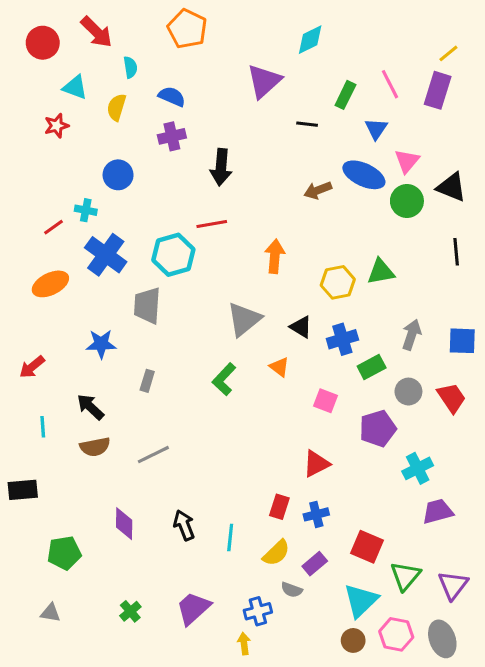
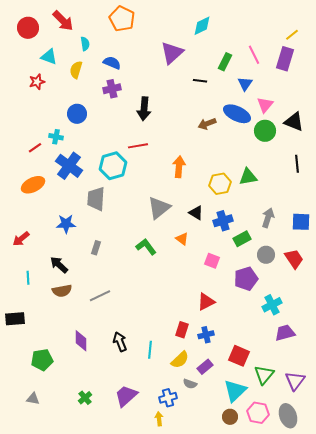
green L-shape: (224, 379) -> (146, 247), turned 100

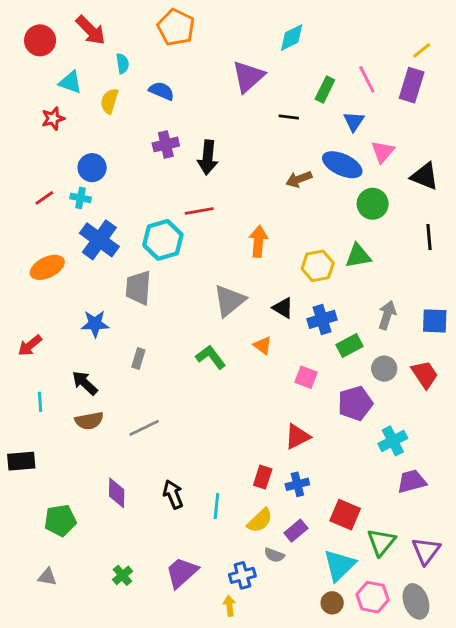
purple cross: (112, 89) -> (166, 144), moved
blue circle: (77, 114) -> (92, 168), moved
green circle: (265, 131) -> (373, 204), moved
red line: (35, 148) -> (44, 198), moved

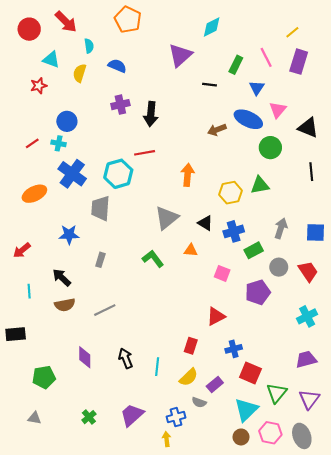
yellow line: (422, 50) -> (292, 32), moved
orange triangle: (263, 345) -> (191, 250), turned -32
cyan cross: (393, 441) -> (307, 316), moved
purple trapezoid: (412, 481) -> (306, 359), moved
blue cross: (297, 484) -> (234, 349), moved

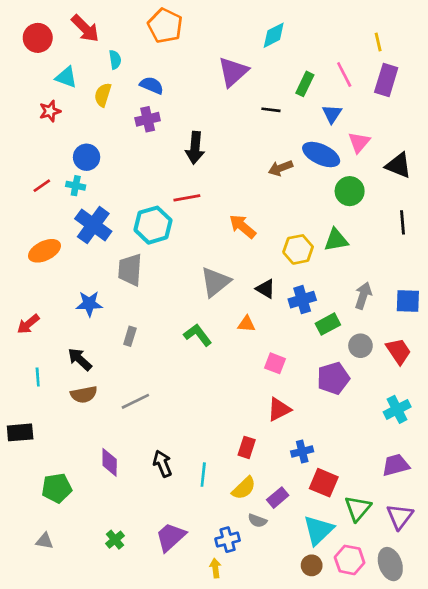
yellow line: (292, 32) -> (378, 42), turned -64
purple cross: (120, 105) -> (148, 119), moved
orange arrow: (188, 175) -> (242, 226), turned -55
pink square: (222, 273) -> (275, 363), moved

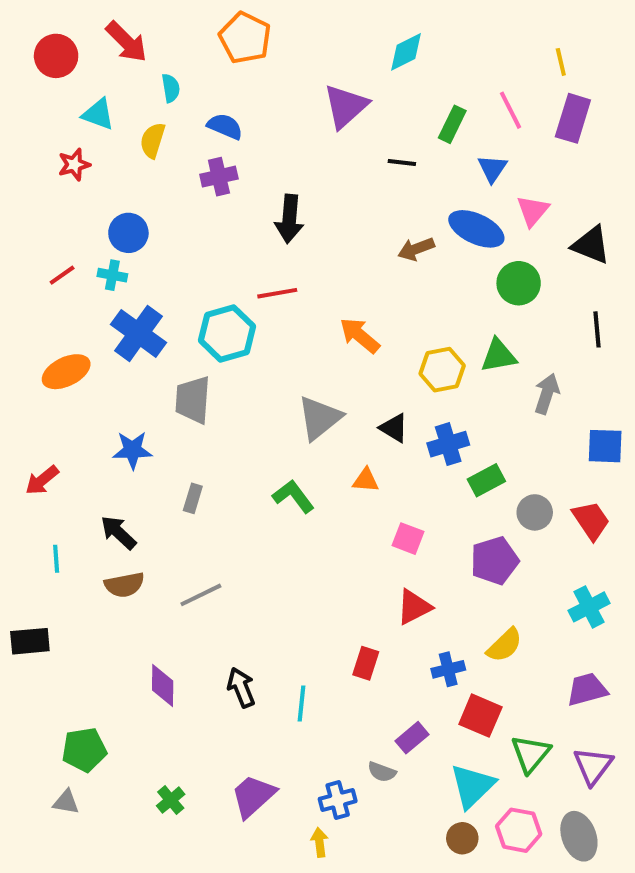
gray arrow: (363, 296) -> (547, 394), moved
green pentagon: (57, 488) -> (84, 750), moved
yellow semicircle: (244, 488) -> (505, 645), moved

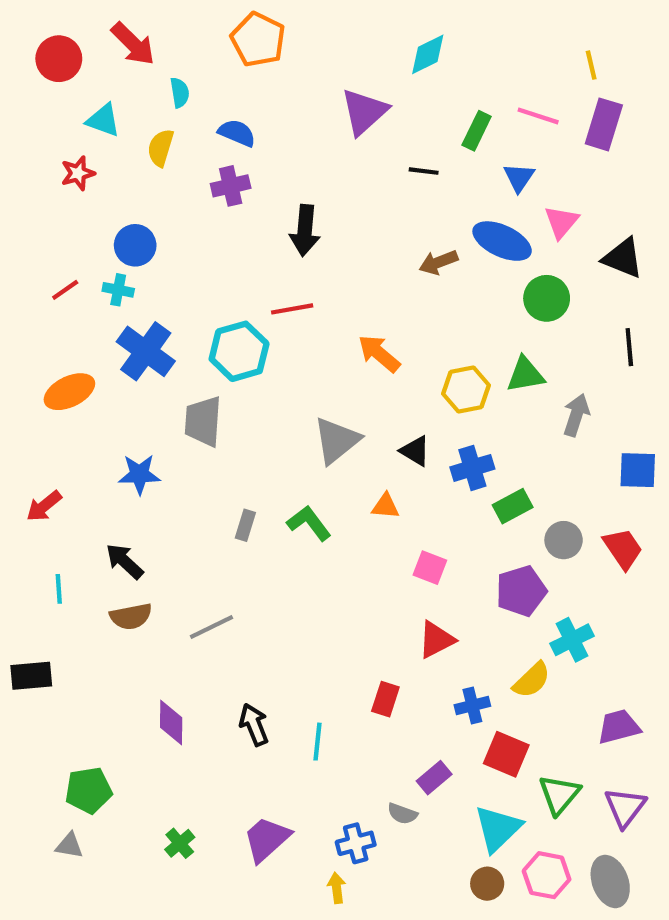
pink line: (511, 110) -> (538, 116), turned -45
gray rectangle: (193, 498) -> (245, 525), moved
cyan cross: (589, 607) -> (572, 640), moved

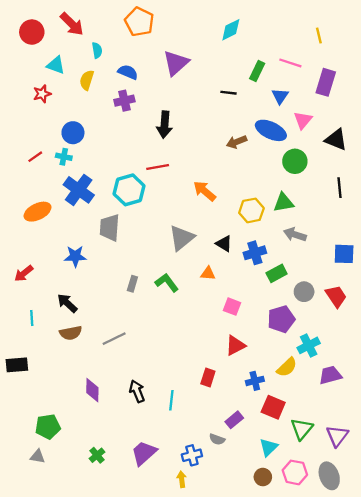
purple triangle: (364, 112) -> (176, 63), moved
purple rectangle: (604, 124) -> (326, 82), moved
gray arrow: (576, 415) -> (295, 234), moved, turned -90
purple trapezoid: (619, 727) -> (330, 375), moved
cyan triangle: (498, 828) -> (269, 447), size x0.7

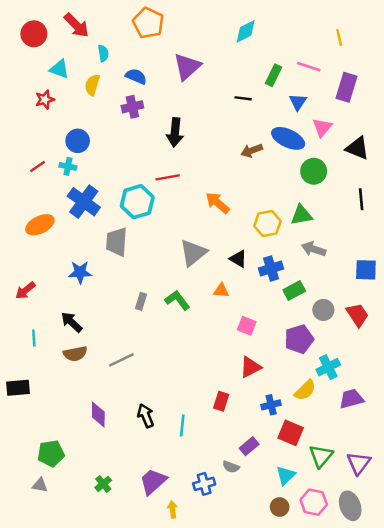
yellow arrow: (182, 479) -> (173, 509), moved

